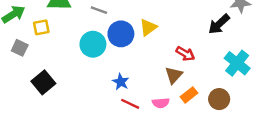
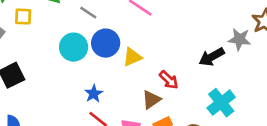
yellow triangle: (148, 27) -> (132, 57), moved

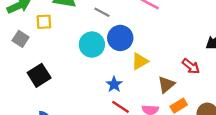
yellow triangle: (132, 57) -> (140, 61), moved
red arrow: (169, 80) -> (191, 66), moved

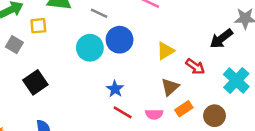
yellow triangle: (140, 61) -> (165, 51), moved

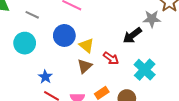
blue circle: (120, 40) -> (64, 35), moved
yellow triangle: (165, 51) -> (87, 45), turned -49
brown triangle: (170, 87) -> (85, 66), moved

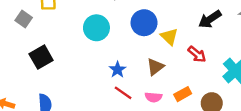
black arrow: (132, 35) -> (210, 19), moved
brown triangle: (85, 66) -> (155, 67), moved

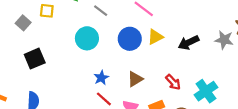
yellow triangle: (169, 37) -> (155, 37), moved, turned 42
red arrow: (197, 54) -> (173, 82), moved

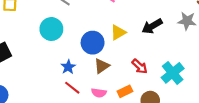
yellow triangle: (155, 37) -> (118, 32), moved
blue circle: (130, 39) -> (93, 43), moved

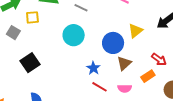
orange rectangle: (125, 91) -> (148, 76), moved

